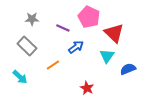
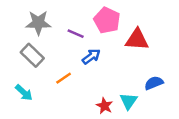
gray star: (32, 19) -> (38, 23), size x1.5
red triangle: (114, 33) -> (137, 40), turned -40
cyan triangle: (107, 56) -> (129, 101), moved

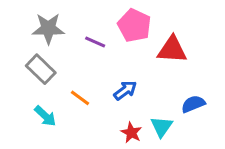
blue arrow: (91, 56) -> (125, 90), moved
orange line: (64, 78) -> (80, 98), turned 70
cyan arrow: (24, 93) -> (45, 116), moved

